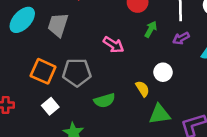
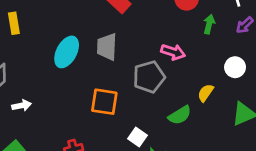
gray pentagon: (77, 72) -> (149, 77), moved
yellow semicircle: (142, 89) -> (206, 93), moved, turned -98
white square: (50, 106) -> (138, 137), moved

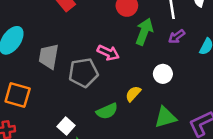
green arrow: (209, 24) -> (144, 32), size x1.5
gray trapezoid: (107, 47) -> (49, 56), moved
orange square: (104, 102) -> (18, 95), moved

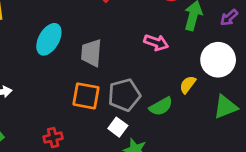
gray pentagon: (83, 73) -> (124, 95), moved
white circle: (163, 74) -> (218, 60), size x1.6
orange square: (18, 95) -> (86, 96), moved

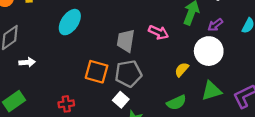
purple arrow: (229, 18) -> (215, 25), moved
gray trapezoid: (91, 53) -> (126, 41), moved
green semicircle: (161, 106) -> (176, 103), moved

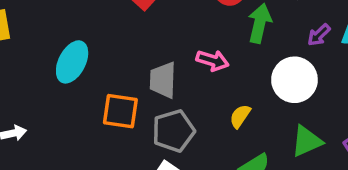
purple arrow: (215, 25) -> (319, 35), moved
yellow semicircle: (182, 70) -> (240, 116), moved
orange square: (97, 72) -> (120, 111), moved

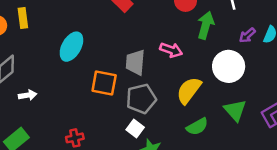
yellow semicircle: (240, 116) -> (189, 90), size x1.6
green triangle: (307, 141) -> (235, 110), turned -50

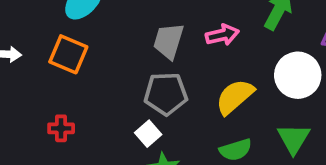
pink arrow: (171, 50) -> (222, 35), turned -45
orange square: (104, 83) -> (68, 54), moved

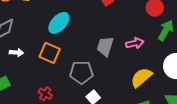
gray pentagon: (166, 94) -> (81, 72), moved
red cross: (61, 128) -> (45, 94), turned 32

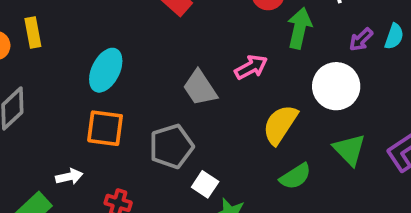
gray trapezoid: (105, 46) -> (200, 88), turned -35
white arrow: (17, 52) -> (69, 177), moved

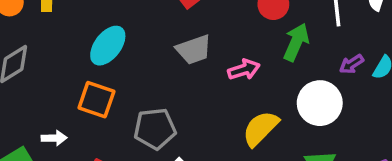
gray trapezoid: (200, 88) -> (194, 50), moved, turned -87

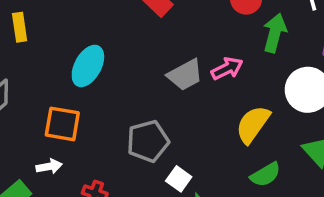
gray trapezoid: (194, 50) -> (185, 75), moved
orange square: (96, 100) -> (62, 124), moved

